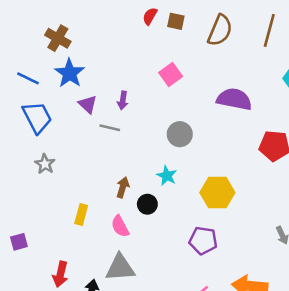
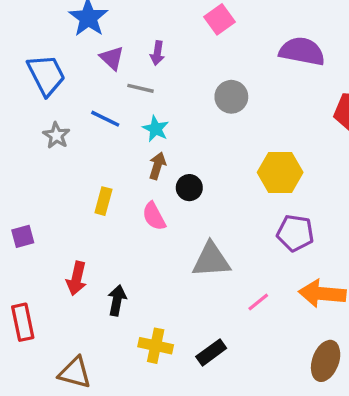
blue line: (28, 78) -> (105, 119), moved
cyan star: (167, 176) -> (156, 129), moved
purple pentagon: (203, 241) -> (295, 233), moved
gray triangle: (120, 268) -> (211, 260), moved

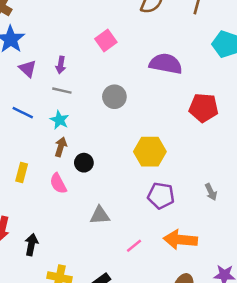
gray line: (141, 88) -> (62, 91), moved
gray triangle: (211, 260) -> (100, 215), size x0.7

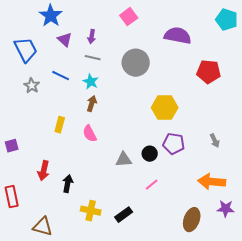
gray circle: (114, 97) -> (136, 63), size x1.4
black circle: (84, 163) -> (150, 154), moved
orange arrow: (180, 240) -> (212, 182), moved

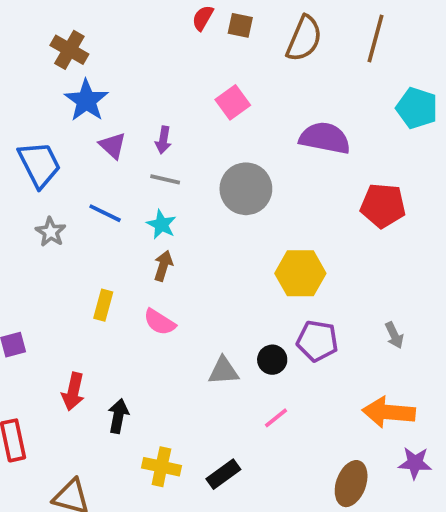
pink semicircle: (90, 134) -> (160, 322), turned -30

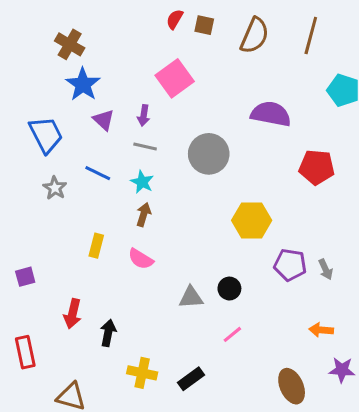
pink square: (233, 102) -> (175, 78), moved, size x1.4
purple pentagon: (317, 341) -> (290, 265), moved
orange arrow: (389, 412) -> (321, 330), size x0.6
brown ellipse: (351, 484) -> (292, 386), turned -44

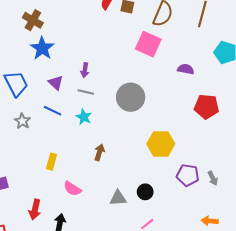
pink square: (175, 78) -> (148, 44), moved, turned -30
purple semicircle: (271, 114) -> (186, 69), moved, size x0.6
purple triangle: (104, 120) -> (56, 83), moved
brown arrow: (144, 215) -> (99, 152), moved
pink semicircle: (141, 259) -> (72, 189), moved

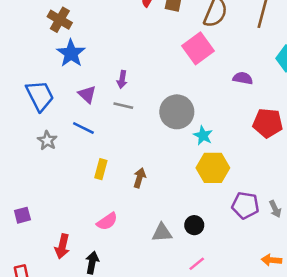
pink square: (148, 44) -> (198, 48), turned 30
cyan star: (84, 117) -> (203, 135), moved
yellow rectangle: (52, 162) -> (101, 169), moved
pink semicircle: (72, 189) -> (107, 221), turned -66

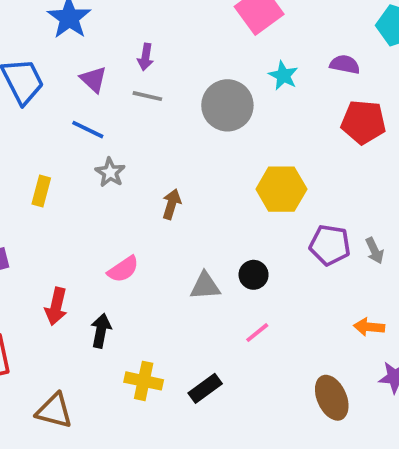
purple semicircle: (243, 78) -> (345, 64), moved
cyan star: (203, 135) -> (283, 76), moved
gray star: (47, 140) -> (110, 172), moved
yellow rectangle: (101, 169) -> (41, 191), moved

